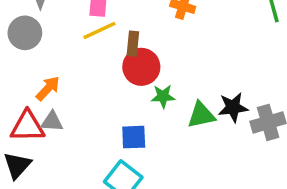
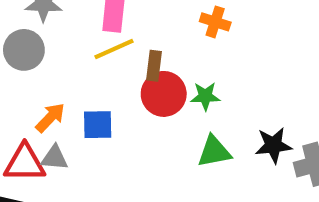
green star: (163, 96) -> (205, 96), moved
green triangle: (201, 115) -> (214, 152), moved
blue square: (134, 137) -> (98, 125), moved

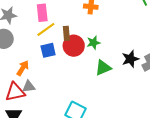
blue square: (98, 125) -> (48, 50), moved

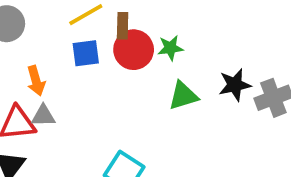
orange arrow: (23, 68) -> (36, 81), turned 126

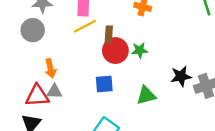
blue square: (86, 53) -> (104, 84), moved
green triangle: (183, 96) -> (146, 95), moved

